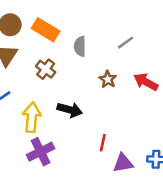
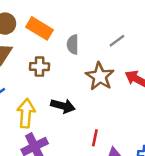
brown cross: (46, 69) -> (40, 67), turned -36
brown star: (108, 79) -> (100, 76), size x1.6

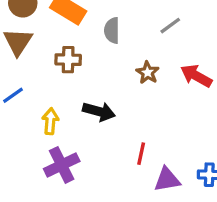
brown star: (100, 76) -> (148, 73), size x0.6
yellow arrow: (26, 113) -> (50, 121), size x0.7

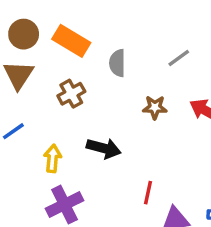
brown cross: (68, 60) -> (71, 94), turned -30
brown star: (148, 73) -> (155, 107), turned -30

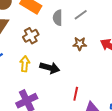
gray line: (179, 58) -> (81, 15), moved
yellow arrow: (53, 158) -> (25, 64), moved

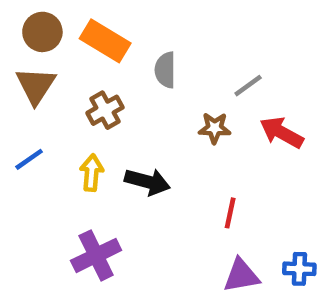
gray line: (81, 15) -> (248, 86), moved
red line: (76, 94) -> (230, 213), moved

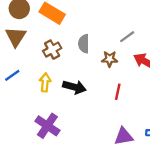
gray semicircle: (165, 70) -> (84, 44), moved
red line: (230, 213) -> (118, 92), moved
purple cross: (96, 255) -> (47, 126), turned -30

